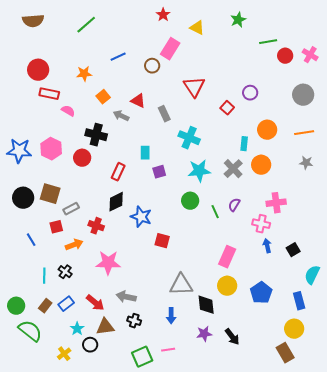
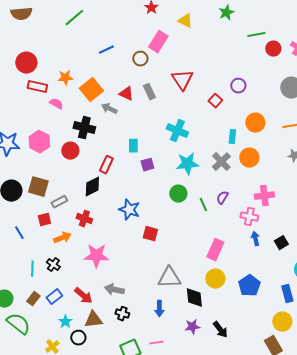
orange star: (84, 74) -> (65, 78), moved
orange square: (103, 97) -> (91, 90), size x1.6
gray rectangle: (164, 114) -> (149, 92), moved
black diamond: (116, 202) -> (92, 187), moved

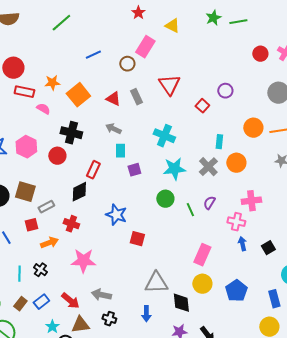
green line: (256, 35) -> (238, 22), moved
gray arrow: (109, 109) -> (113, 129), moved
orange circle: (255, 123) -> (253, 128), moved

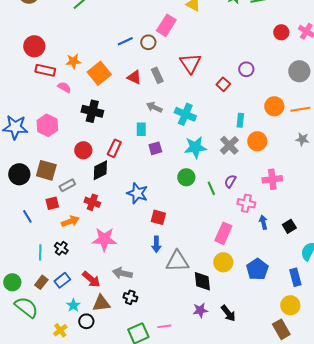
blue line: (93, 55) -> (125, 41), moved
gray arrow: (113, 129) -> (154, 107), moved
red circle: (57, 156) -> (83, 150), moved
pink cross: (236, 222) -> (246, 203), moved
blue arrow: (146, 314) -> (156, 244), moved

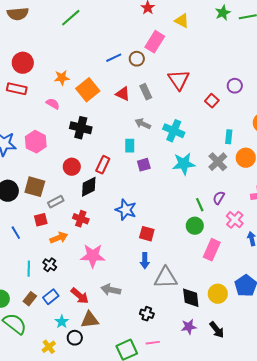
red rectangle: (45, 70) -> (17, 89), moved
green circle: (186, 177) -> (195, 226), moved
pink cross: (246, 203) -> (235, 220), turned 30
yellow circle: (223, 262) -> (218, 294), moved
black cross: (130, 297) -> (147, 314), moved

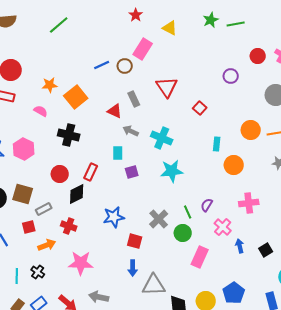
purple circle: (235, 86) -> (231, 76), moved
red triangle: (123, 94) -> (115, 111), moved
gray cross: (218, 162) -> (159, 219), moved
blue star: (126, 210) -> (114, 217), turned -30

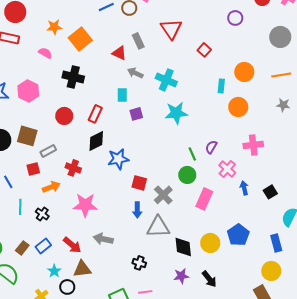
orange circle: (251, 130) -> (244, 72), moved
black diamond: (77, 194) -> (96, 141), moved
gray cross: (159, 219) -> (163, 195), moved
cyan line: (17, 276) -> (20, 207), moved

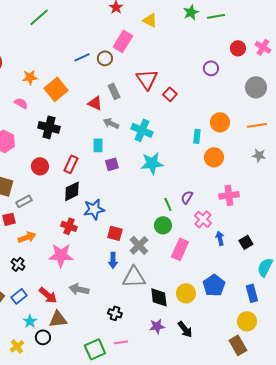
red square: (204, 50) -> (170, 94), moved
red cross: (73, 168) -> (69, 226), moved

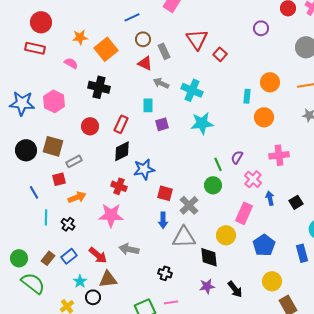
brown circle: (105, 58) -> (143, 39), moved
pink rectangle: (180, 249) -> (244, 213), moved
yellow circle: (186, 293) -> (226, 235), moved
yellow circle: (247, 321) -> (272, 281), moved

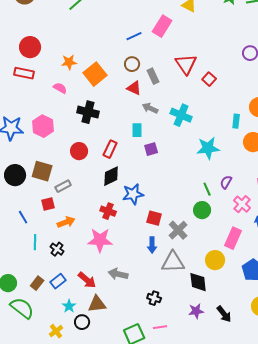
blue line: (132, 17) -> (134, 36), moved
cyan star: (202, 123) -> (208, 148), moved

